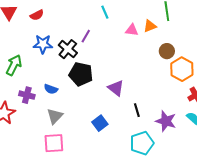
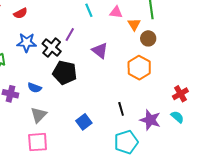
orange triangle: (150, 26) -> (134, 24), turned -40
pink triangle: (132, 30) -> (116, 12), moved
brown circle: (167, 51) -> (148, 38), moved
orange hexagon: (182, 69) -> (139, 68), moved
purple triangle: (116, 88) -> (100, 51), moved

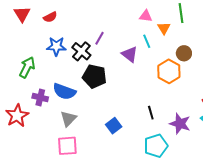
cyan line: (89, 10) -> (147, 41), moved
brown circle: (148, 38) -> (184, 53), moved
blue semicircle: (35, 88) -> (64, 91), size x1.6

